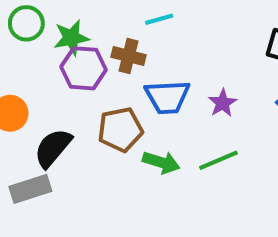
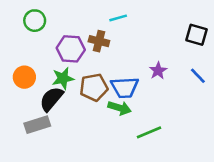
green star: (71, 38) -> (63, 78), moved
blue trapezoid: (167, 97) -> (125, 87), moved
green line: (218, 160) -> (149, 132), moved

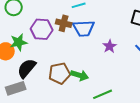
green star: (63, 78) -> (19, 42), moved
brown pentagon: (94, 87) -> (60, 73), moved
blue trapezoid: (125, 87) -> (84, 28), moved

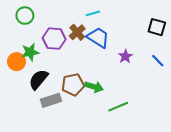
brown cross: (64, 23) -> (77, 32), turned 35
blue trapezoid: (84, 28) -> (98, 38), turned -145
gray rectangle: (16, 88) -> (51, 100), moved

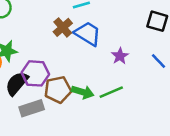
purple hexagon: (54, 39) -> (35, 73), moved
green line: (118, 107) -> (111, 92), moved

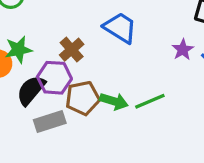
brown cross: (63, 27) -> (72, 50), moved
purple star: (120, 56) -> (183, 50), moved

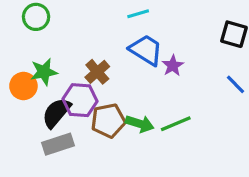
purple star: (183, 50) -> (173, 66), moved
gray rectangle: (50, 122) -> (58, 144), moved

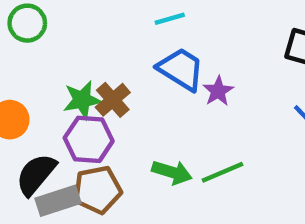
green star: (44, 72) -> (82, 100), moved
black semicircle: (56, 113) -> (36, 174), moved
brown pentagon: (108, 121) -> (97, 190), moved

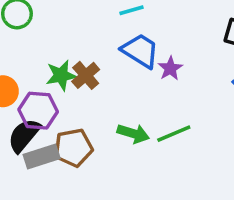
purple hexagon: (89, 139) -> (38, 111), moved

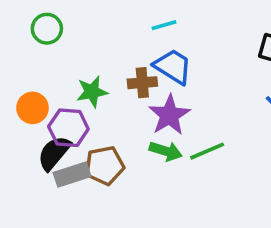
purple star: (170, 68) -> (169, 115), moved, size x1.6
brown cross: (86, 75) -> (142, 83), moved, turned 36

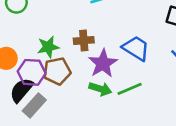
blue trapezoid: (173, 66) -> (136, 48), moved
brown pentagon: (104, 166) -> (57, 71), moved
gray rectangle: (72, 175) -> (34, 105), turned -30

